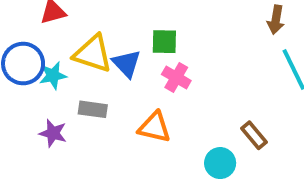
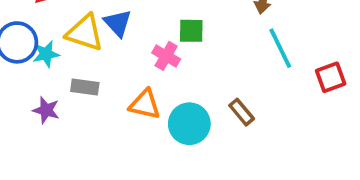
green square: (164, 42) -> (191, 31), moved
blue triangle: (127, 64) -> (118, 23), moved
cyan circle: (220, 163) -> (189, 124), moved, size x1.4

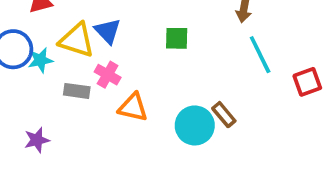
pink cross: (166, 56) -> (108, 75), moved
purple star: (46, 110) -> (37, 140), moved, turned -30
cyan circle: (189, 124) -> (195, 125), moved

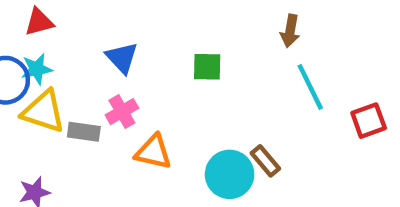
yellow triangle: (77, 40) -> (43, 112), moved
cyan star: (40, 60) -> (37, 69), moved
pink cross: (108, 75) -> (122, 112), turned 30

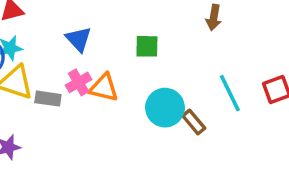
cyan line: (310, 87) -> (230, 93), moved
orange triangle: (153, 152) -> (104, 88), moved
cyan circle: (230, 174) -> (165, 108), moved

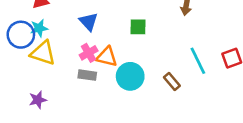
gray rectangle: (48, 99) -> (87, 75), moved
cyan circle: (165, 108) -> (130, 76), moved

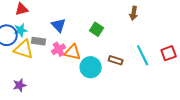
green square: (138, 27) -> (97, 29), turned 32
gray rectangle: (87, 75) -> (39, 41), moved
brown rectangle: (172, 82) -> (116, 60), moved, turned -32

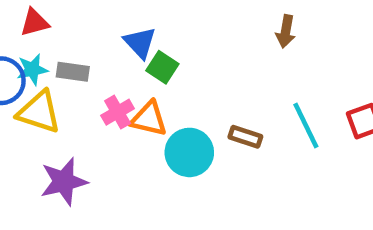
blue triangle: (59, 25) -> (140, 43), moved
green square: (97, 29) -> (162, 67), moved
gray rectangle: (39, 41) -> (73, 72), moved
purple star: (20, 85) -> (64, 182), moved, size x1.5

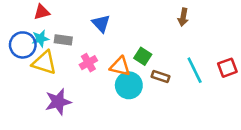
green square: (162, 67) -> (143, 56), moved
orange triangle: (149, 119) -> (120, 66), moved

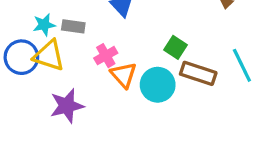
blue circle: (23, 45) -> (21, 57), moved
orange triangle: (120, 66) -> (124, 75), moved, turned 35
brown rectangle: (160, 77) -> (198, 73), size x1.5

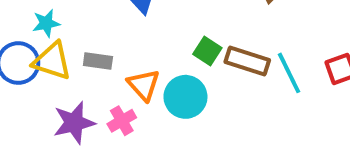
gray rectangle: (73, 26) -> (98, 61), moved
pink cross: (106, 56) -> (122, 121), moved
brown rectangle: (198, 73) -> (247, 61), moved

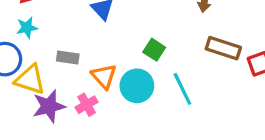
yellow triangle: (52, 61) -> (30, 80), moved
brown rectangle: (247, 61) -> (223, 48), moved
cyan line: (289, 73) -> (182, 89), moved

